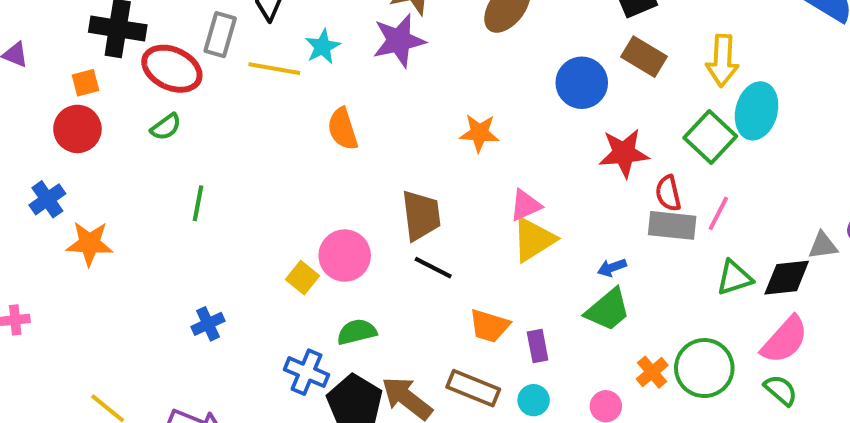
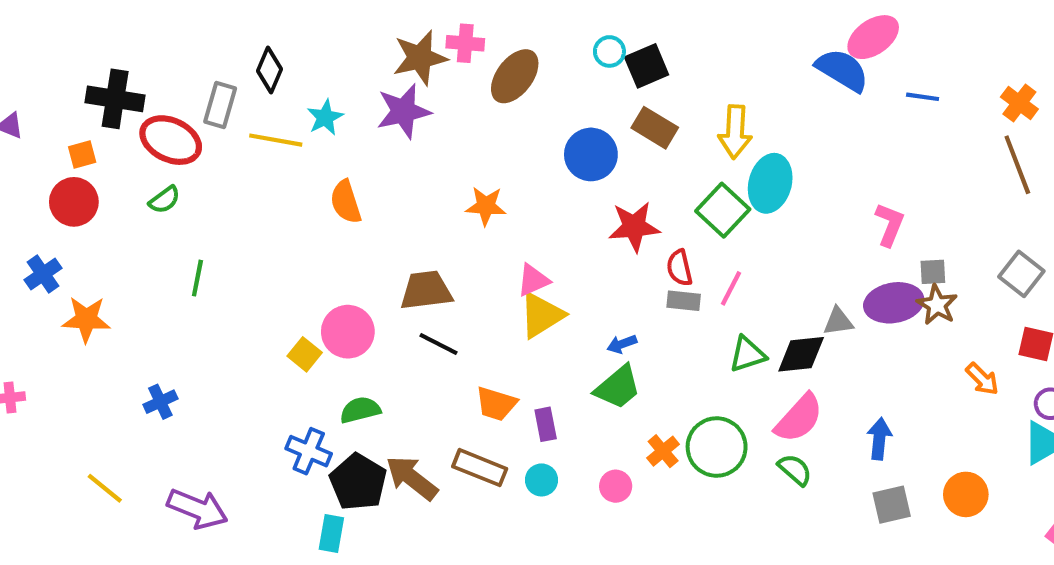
brown trapezoid: (421, 215) -> (426, 290), turned -90
gray rectangle: (672, 225) -> (684, 301), size x0.7
blue cross: (208, 324) -> (160, 402), moved

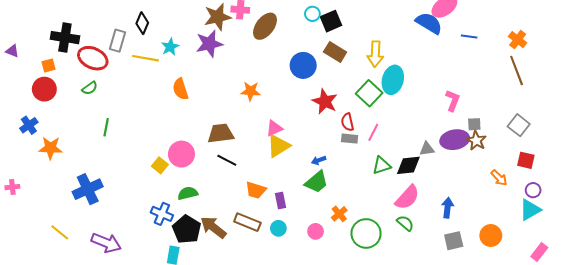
red star: (634, 227) -> (325, 101), turned 30
blue cross: (160, 402) -> (88, 189), size x1.8
green circle: (717, 447) -> (366, 233), moved

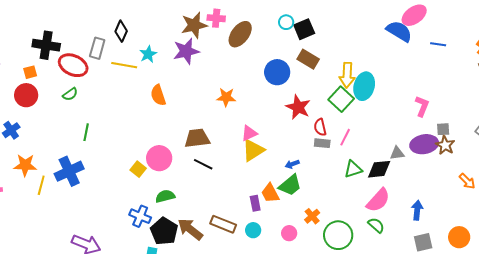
yellow arrow: (375, 54) -> (347, 75), moved
orange star: (51, 148) -> (25, 165), moved
blue cross: (88, 189) -> (69, 171), moved
orange trapezoid: (256, 190) -> (270, 193), moved, turned 45
yellow line: (60, 232) -> (41, 185), moved, turned 66

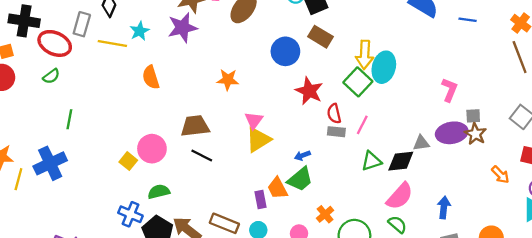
pink triangle: (249, 133) -> (254, 120), turned -30

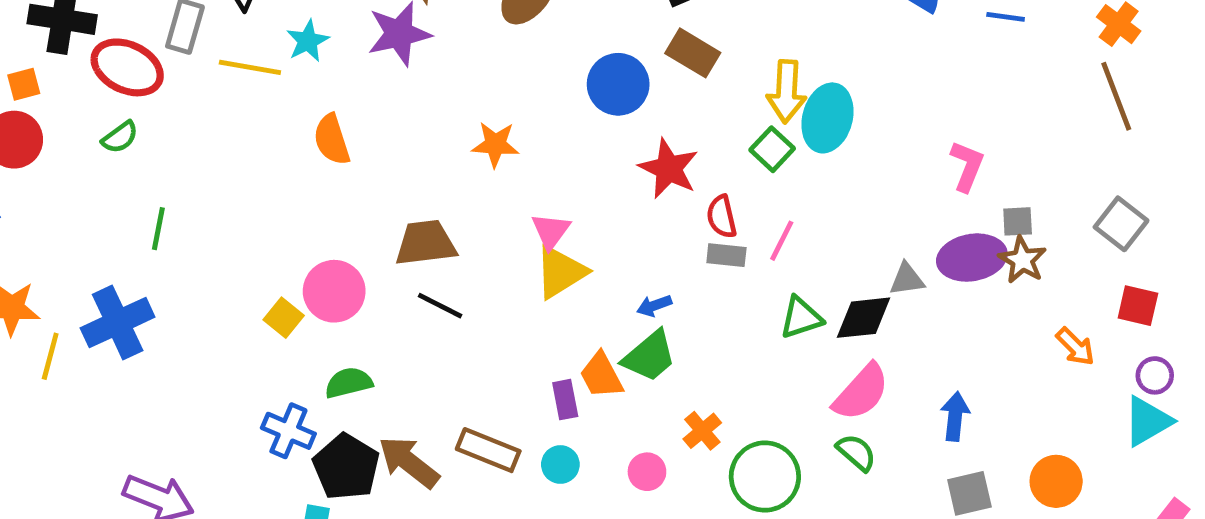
green square: (358, 82) -> (772, 149), size x0.7

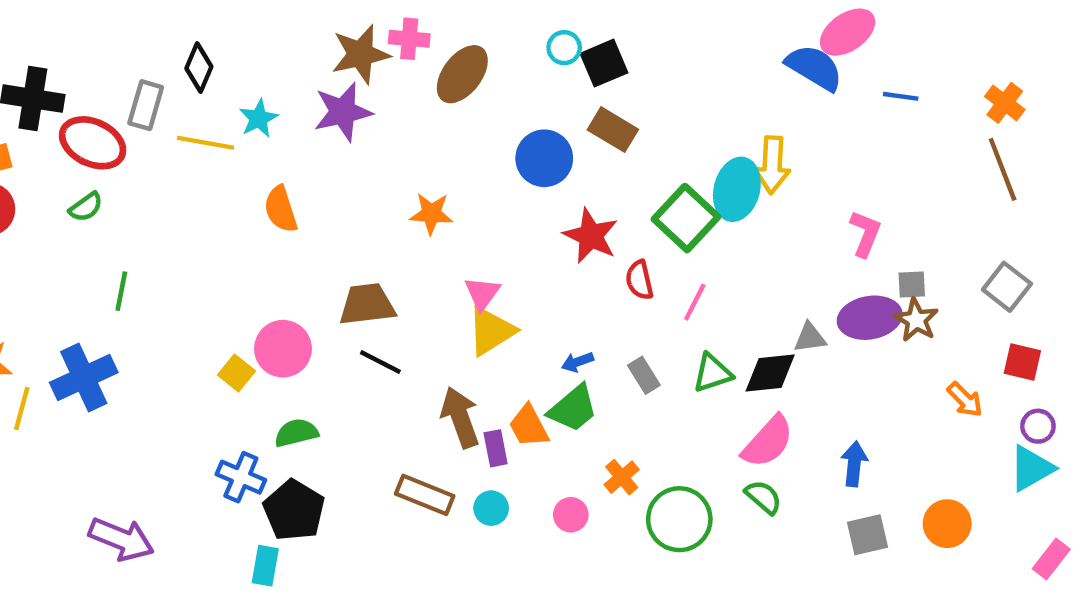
yellow arrow: (787, 91) -> (772, 165), moved
green square: (772, 149) -> (686, 218), size x1.6
gray rectangle: (726, 255) -> (644, 375), moved, turned 52
brown arrow: (409, 462) -> (460, 417), moved, turned 32

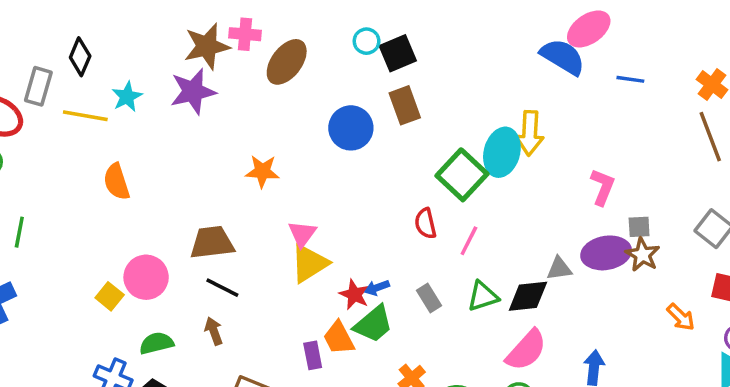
brown rectangle: (613, 130) -> (405, 105), turned 39
orange semicircle: (281, 209) -> (117, 182), moved
red star: (591, 236) -> (354, 295), moved, size x0.7
brown arrow: (460, 417) -> (214, 331), moved, size x0.6

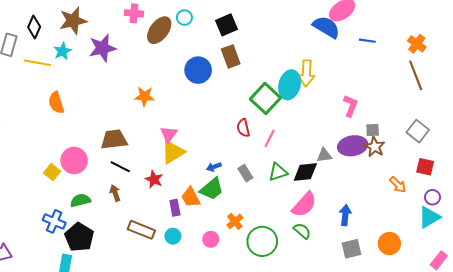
cyan circle: (367, 41) -> (184, 18), moved
brown star: (207, 46) -> (73, 21), moved
red star: (354, 295) -> (154, 179), moved

